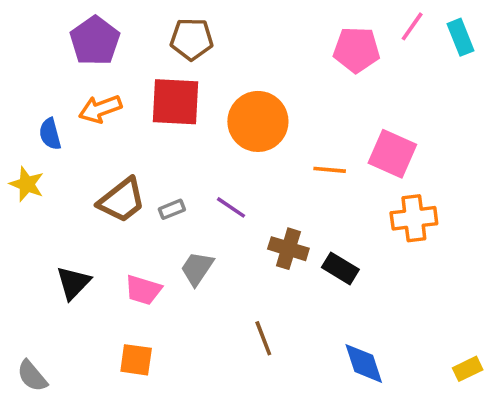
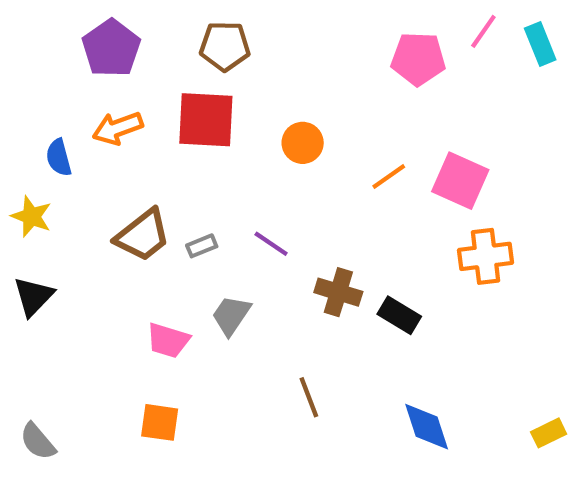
orange circle: (258, 121) -> (303, 143), size x0.6
orange line: (330, 170) -> (389, 176), moved, turned -40
black triangle: (73, 283) -> (33, 296), moved

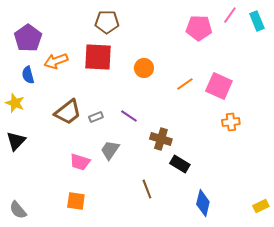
purple pentagon: (111, 48) -> (28, 38), moved
orange cross: (485, 256) -> (231, 122), size x0.7
black rectangle: (399, 315) -> (180, 164), moved
blue diamond: (427, 427) -> (203, 203), turned 32

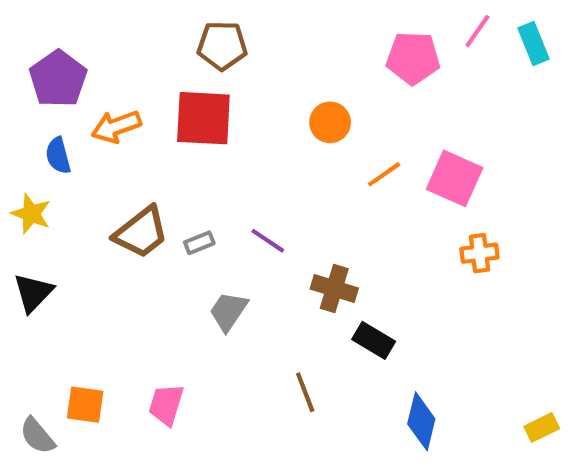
orange circle: (144, 68) -> (330, 122), moved
pink trapezoid: (80, 162) -> (166, 405), moved, turned 90
orange square: (76, 201) -> (85, 405), moved

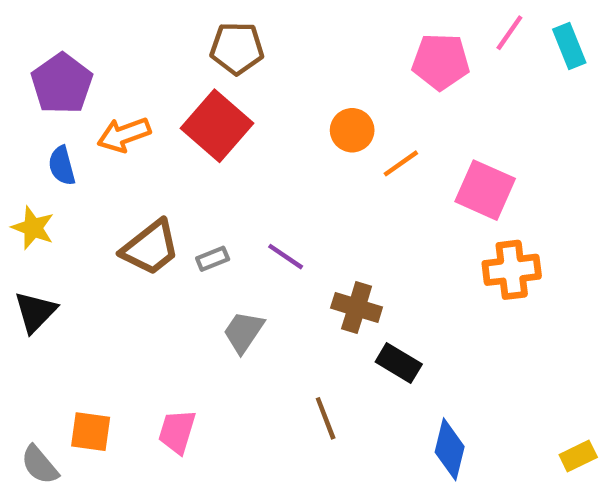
red square: (203, 118) -> (217, 126), turned 38
orange line: (384, 174) -> (401, 163), moved
orange cross: (479, 253) -> (512, 270), size x1.4

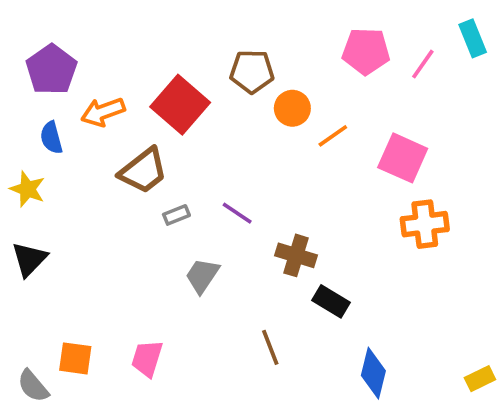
pink line: (509, 33) -> (423, 64), moved
brown pentagon: (237, 48) -> (252, 71), moved
brown trapezoid: (150, 248) -> (143, 171), moved

